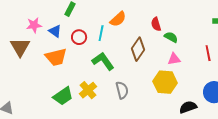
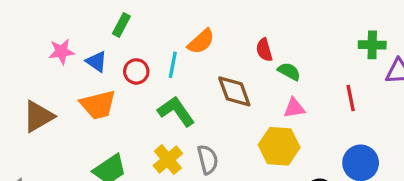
brown triangle: (20, 47) -> (38, 116), moved, turned 30
brown diamond: (138, 49) -> (234, 91), turned -55
yellow cross: (88, 90) -> (168, 160), moved

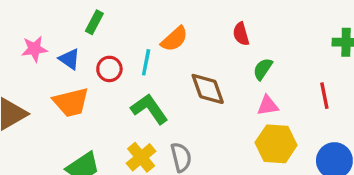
red semicircle: (264, 50) -> (241, 34), moved
green semicircle: (289, 71) -> (263, 69), turned -85
yellow hexagon: (279, 146) -> (276, 144), moved

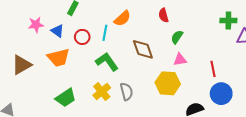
red line: (324, 96) -> (213, 69), moved
yellow hexagon: (276, 144) -> (168, 83), moved

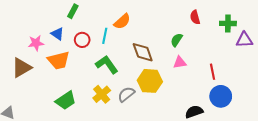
red semicircle: (164, 15) -> (195, 17), moved
pink star: (36, 25) -> (36, 43), moved
yellow hexagon: (168, 83) -> (150, 81), moved
gray semicircle: (126, 92) -> (126, 94), turned -114

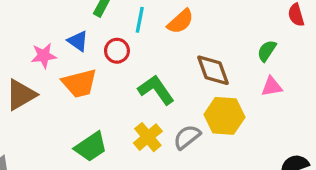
cyan line: (105, 36) -> (140, 20), moved

